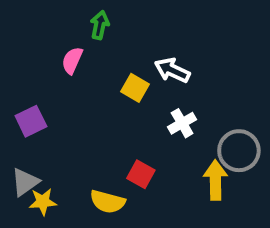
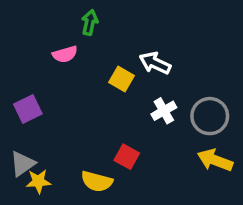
pink semicircle: (72, 60) -> (65, 54), turned -130
gray circle: (239, 151) -> (210, 116), moved
yellow arrow: (215, 180) -> (215, 160), moved, turned -68

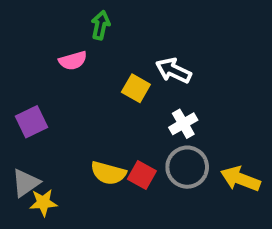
gray circle: (210, 116) -> (187, 167), moved
yellow semicircle: (97, 181) -> (108, 173), moved

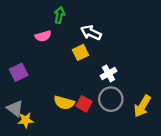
white arrow: (173, 71) -> (91, 33), moved
yellow square: (136, 88) -> (80, 52), turned 35
yellow arrow: (240, 179) -> (142, 106), turned -80
gray triangle: (26, 183) -> (15, 108), turned -48

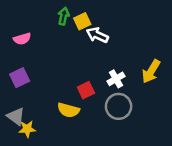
pink semicircle: (43, 36) -> (22, 39), moved
yellow square: (80, 52) -> (82, 21), moved
red square: (84, 104) -> (86, 90), moved, turned 35
yellow arrow: (142, 106) -> (151, 71), moved

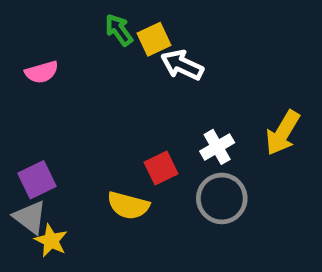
green arrow: (63, 16) -> (119, 30), turned -48
purple square: (20, 78) -> (37, 180), moved
yellow star: (27, 129) -> (51, 241), turned 30

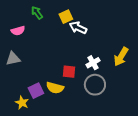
green arrow: (119, 30) -> (37, 13), moved
red square: (161, 168) -> (69, 72), turned 32
purple square: (37, 180) -> (36, 91), moved
gray triangle: (30, 217) -> (13, 59), moved, turned -49

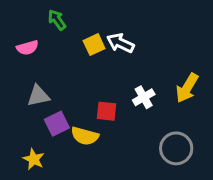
yellow square: (66, 17) -> (94, 45), moved
gray triangle: (13, 59) -> (38, 96), moved
gray circle: (95, 85) -> (176, 148), moved
purple square: (36, 91) -> (57, 124), moved

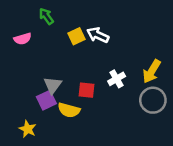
gray triangle: (38, 96) -> (53, 85), moved, turned -42
gray circle: (176, 148) -> (153, 100), moved

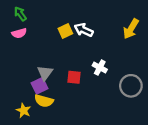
green arrow: (46, 16) -> (20, 14), moved
yellow arrow: (152, 71) -> (131, 29), moved
white cross: (117, 79) -> (100, 68), turned -32
yellow semicircle: (69, 110) -> (44, 101), moved

